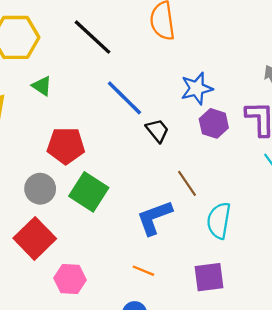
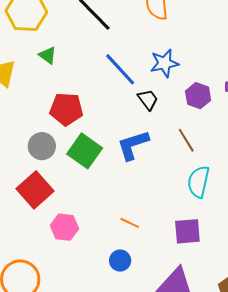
blue star: (197, 88) -> (164, 63), moved
brown line: (187, 183) -> (186, 140), moved
blue L-shape: (154, 218) -> (133, 145), moved

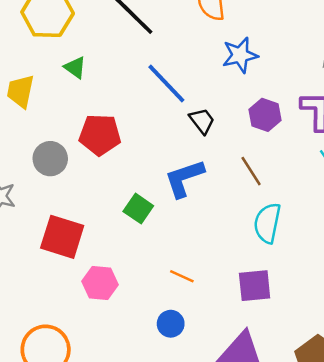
blue star: (164, 63) -> (240, 55), moved
gray circle: (42, 146) -> (50, 159), moved
green square: (85, 151) -> (138, 209), moved, size x0.7
red square: (35, 190) -> (62, 237), turned -30

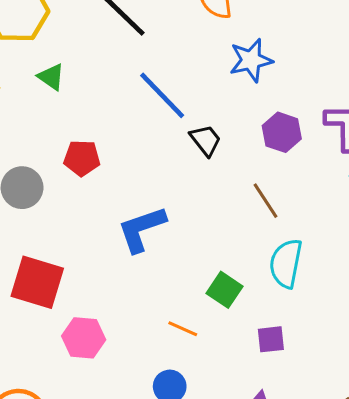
red pentagon: (100, 135) -> (82, 158), size x0.7
blue L-shape: (184, 178) -> (142, 229), moved
green square: (138, 209) -> (225, 290), moved
purple square: (255, 286) -> (271, 339), size x0.7

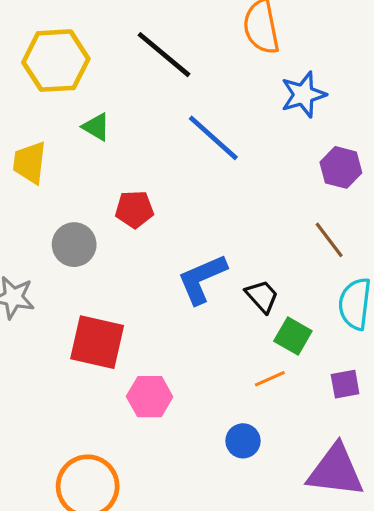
black trapezoid: (206, 140) -> (262, 296), moved
orange line: (183, 329) -> (270, 379), moved, turned -44

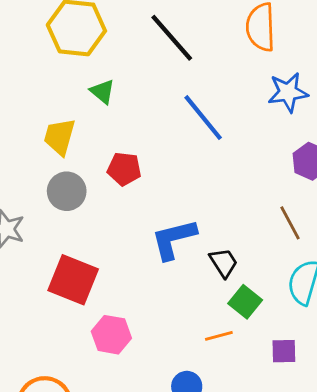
yellow trapezoid: (30, 163) -> (60, 137), moved

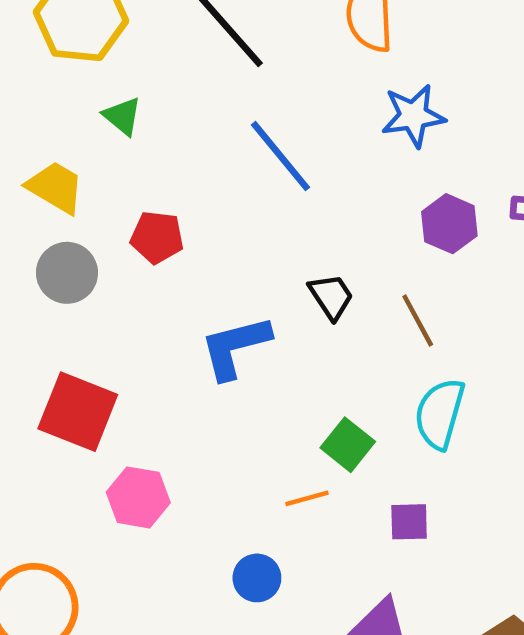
yellow trapezoid: (60, 137) -> (55, 187), turned 105
black trapezoid: (224, 263) -> (331, 296), moved

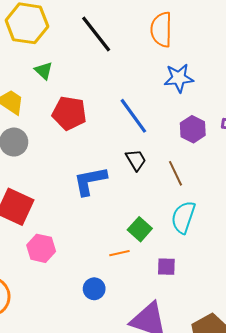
blue line: (281, 156) -> (133, 116), moved
red pentagon: (157, 237) -> (69, 113), moved, size x1.4

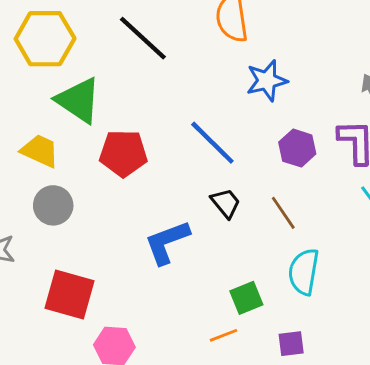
green triangle: (44, 71) -> (78, 100), size x1.8
green square: (140, 229) -> (246, 298), turned 35

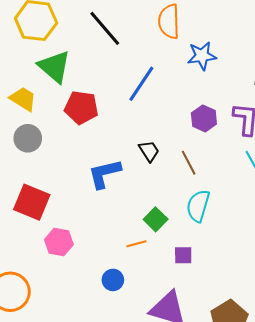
blue star: (267, 81) -> (202, 56), moved
blue line: (212, 143) -> (141, 84), moved, turned 72
green square: (246, 298) -> (156, 219), turned -30

